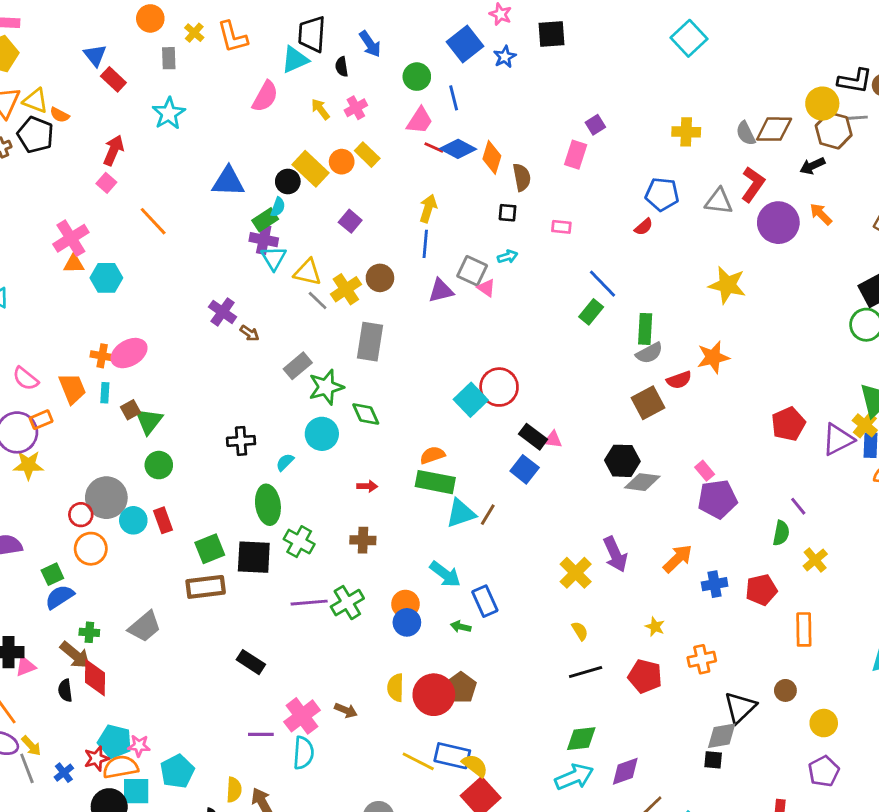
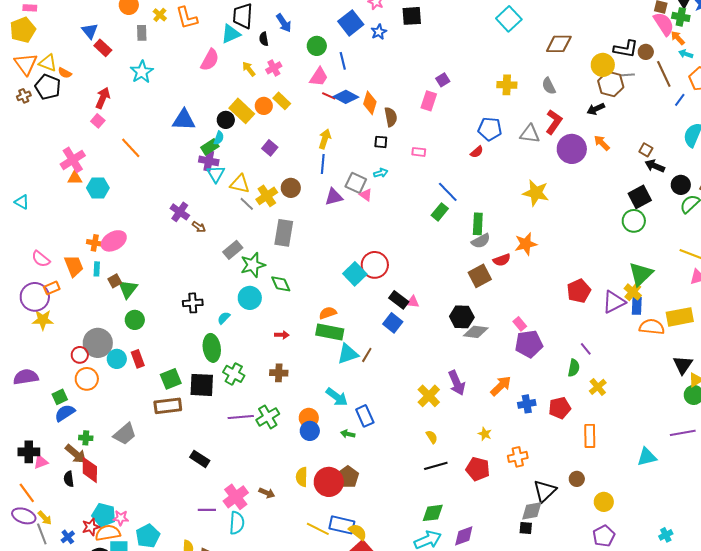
brown diamond: (774, 129) -> (559, 44), moved

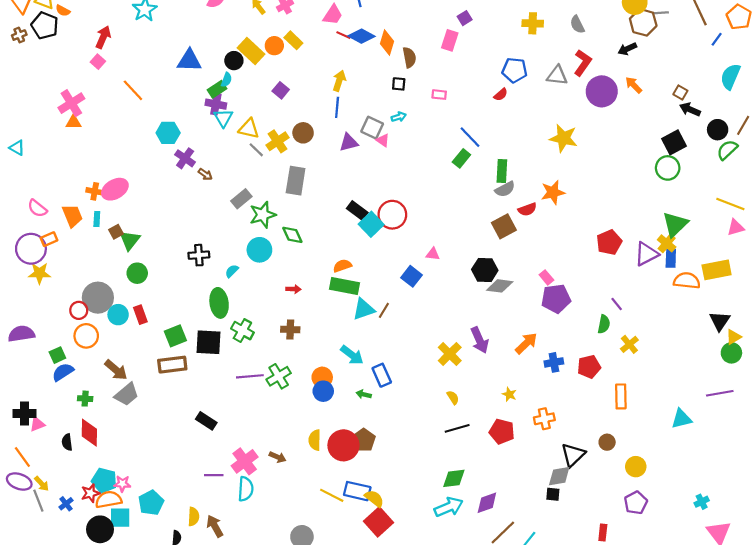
cyan hexagon: (98, 188) -> (168, 133), moved
black rectangle: (399, 300) -> (357, 210), moved
brown arrow: (76, 454) -> (116, 370), moved

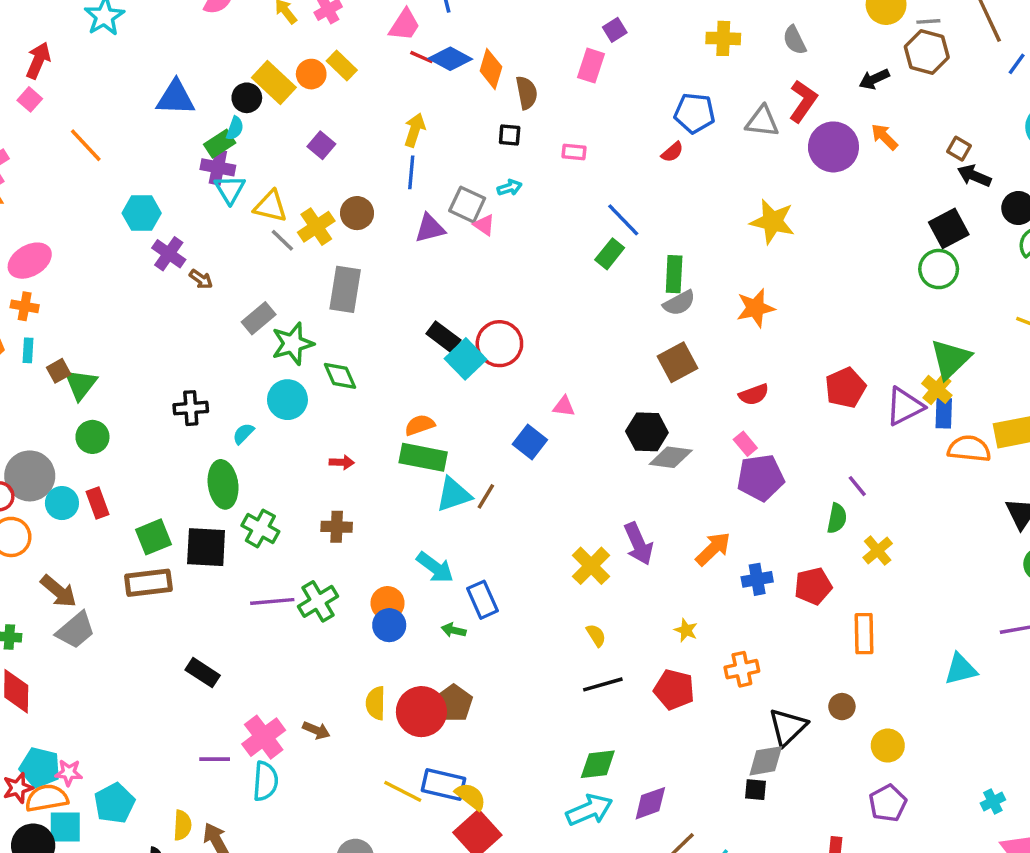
brown hexagon: (643, 22) -> (927, 52), moved
pink ellipse: (115, 189) -> (30, 261), moved
red semicircle: (527, 209) -> (754, 395), moved

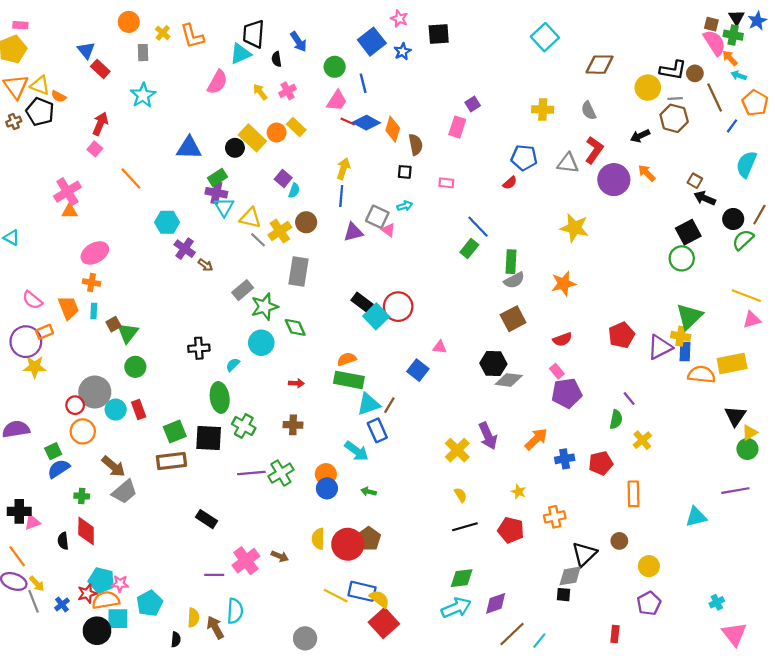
cyan semicircle: (235, 128) -> (294, 191), moved
yellow cross: (937, 389) -> (681, 336), turned -30
blue rectangle: (482, 600) -> (377, 430), moved
cyan semicircle: (265, 781) -> (235, 611), moved

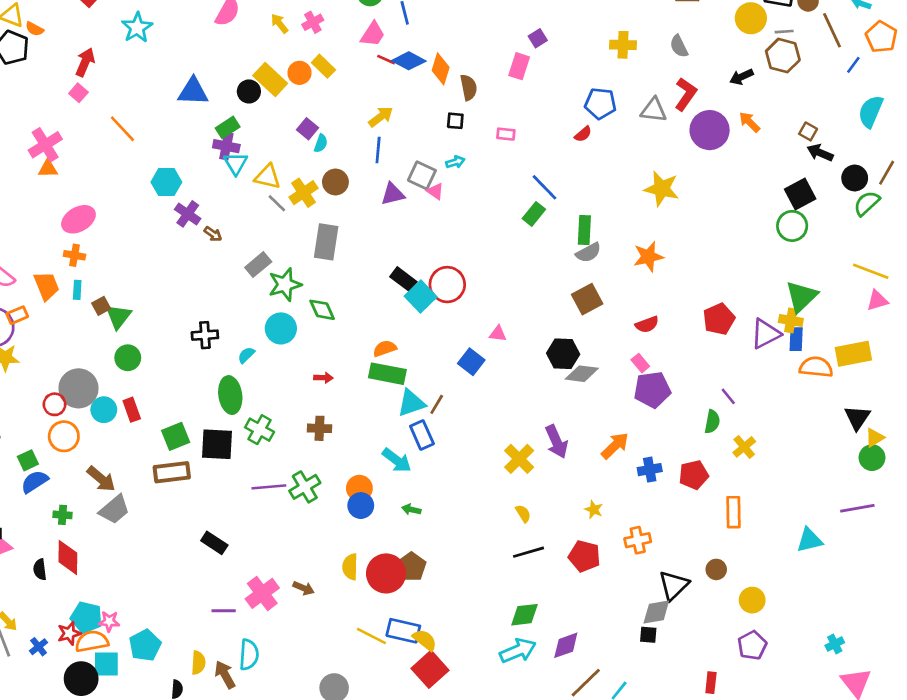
yellow arrow: (343, 169) -> (381, 117), turned 35

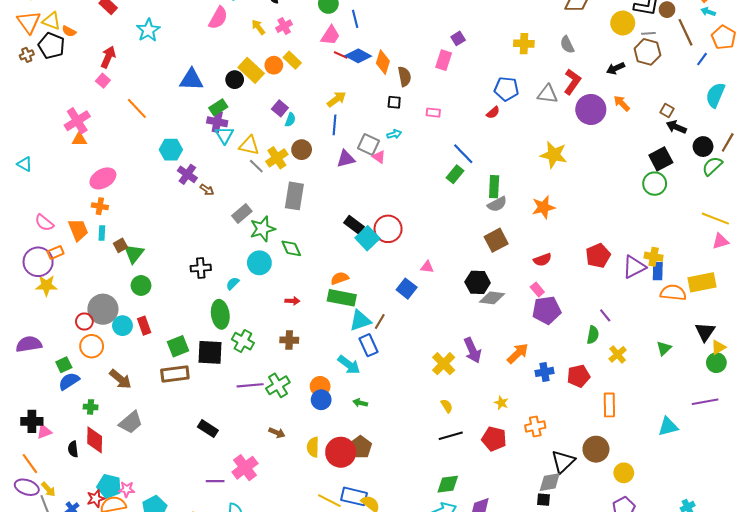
green triangle: (801, 297) -> (664, 348), moved, size x0.6
gray trapezoid: (114, 510) -> (131, 422), moved
brown circle: (716, 569) -> (596, 449), size x1.6
brown arrow: (303, 588) -> (277, 433), moved

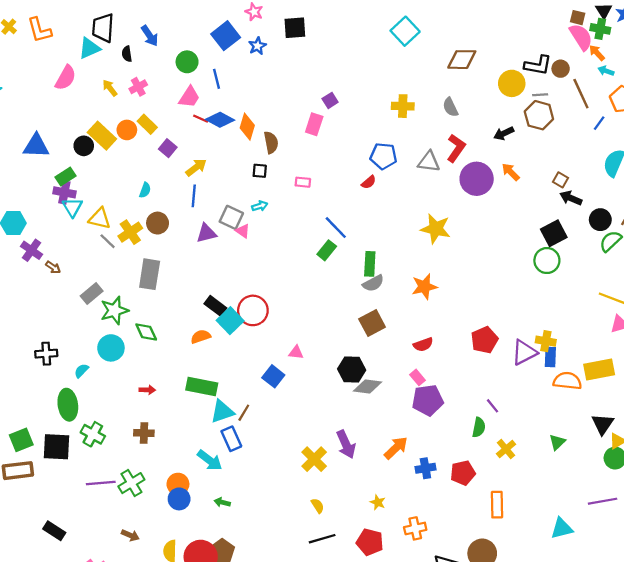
purple square: (280, 108) -> (168, 148), moved
orange semicircle: (340, 278) -> (201, 337), moved

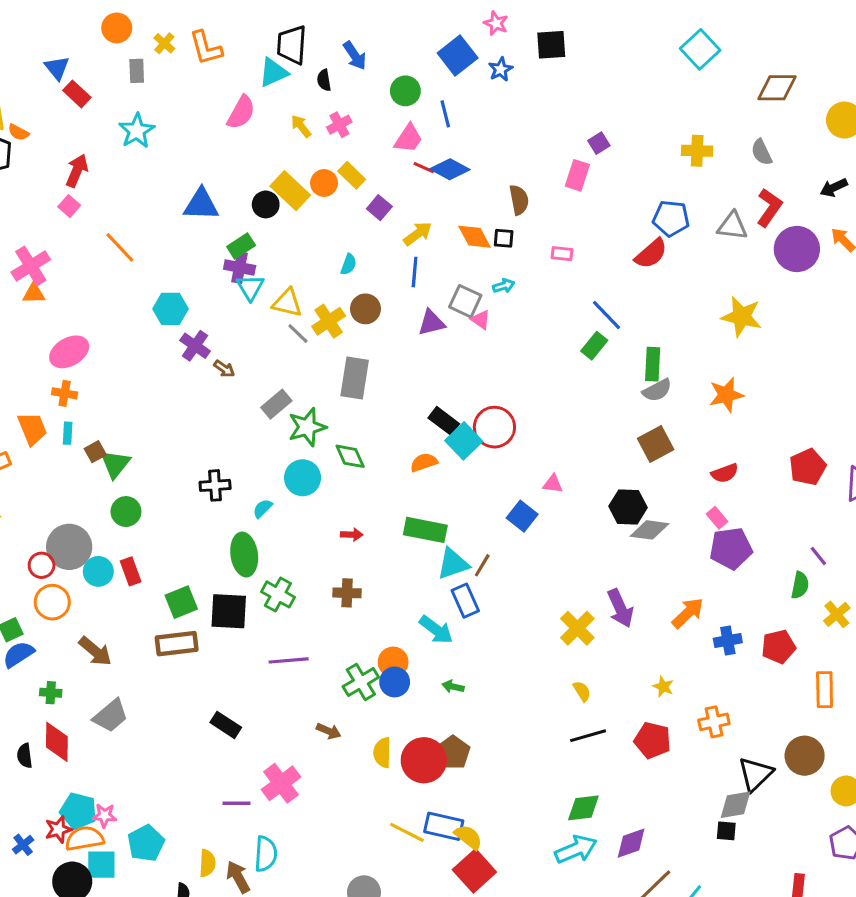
orange diamond: (247, 127) -> (474, 237), moved, turned -45
red semicircle: (369, 182) -> (651, 254), size x1.6
green cross: (131, 483) -> (361, 682), moved

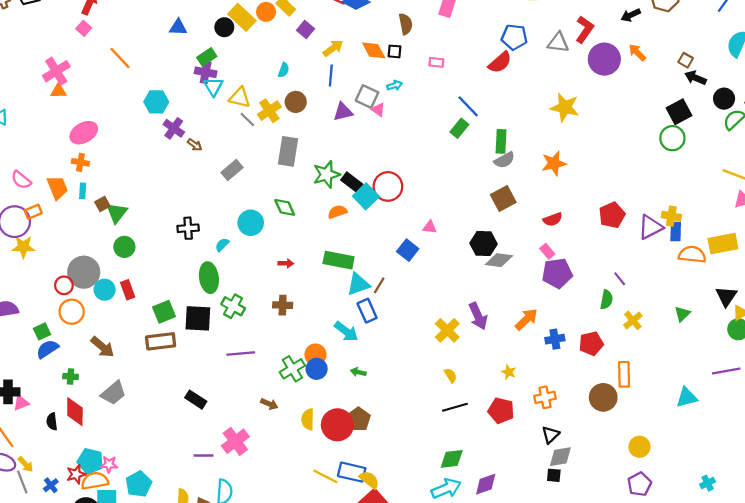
blue triangle: (201, 204) -> (178, 27), size x0.7
green star: (307, 427) -> (326, 174), moved
brown circle: (805, 756) -> (603, 397), moved
black triangle: (755, 774) -> (551, 435), moved, size x0.7

